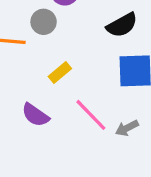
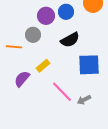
black semicircle: (122, 25) -> (70, 40), moved
purple semicircle: (35, 115) -> (22, 79), moved, turned 96

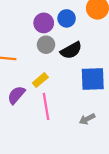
gray circle: (33, 35) -> (46, 45), moved
pink line: (62, 92) -> (46, 106), moved, turned 35

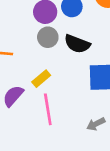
black semicircle: (71, 50) -> (77, 44), turned 50

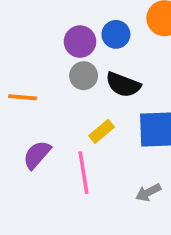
yellow rectangle: (41, 79) -> (102, 131), moved

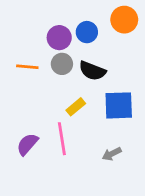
orange line: (23, 97) -> (27, 67), moved
purple semicircle: (37, 155) -> (27, 144), moved

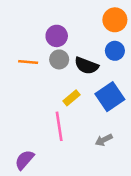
blue circle: (87, 32) -> (115, 51), moved
blue square: (119, 105) -> (110, 97), turned -32
purple semicircle: (27, 144) -> (24, 160), moved

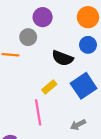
purple circle: (57, 36) -> (43, 17), moved
gray circle: (59, 59) -> (28, 37), moved

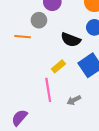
gray arrow: (78, 125) -> (74, 100), moved

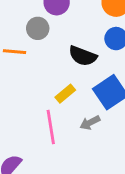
gray arrow: (74, 100) -> (90, 123), moved

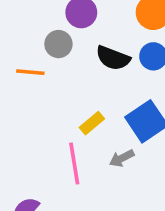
black semicircle: (83, 56) -> (113, 58), moved

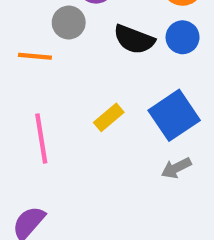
gray arrow: (122, 158) -> (176, 168), moved
pink line: (74, 164) -> (41, 138), moved

